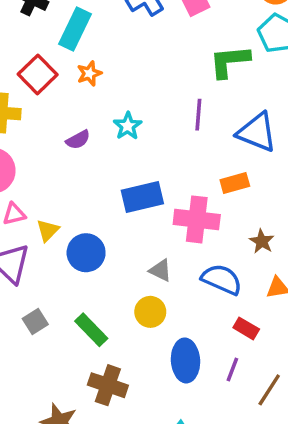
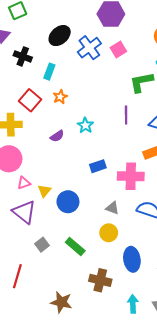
cyan rectangle: (75, 29) -> (49, 72), size x0.7
blue rectangle: (142, 197) -> (98, 166), size x0.7
brown cross: (108, 385) -> (100, 280), moved

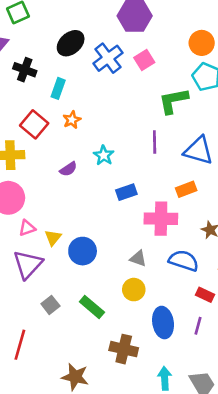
blue rectangle: (98, 166) -> (126, 192), moved
purple triangle: (24, 212) -> (28, 264), turned 35

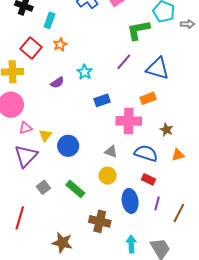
purple line: (155, 142) -> (124, 62), turned 42
red rectangle: (205, 295) -> (149, 179), moved

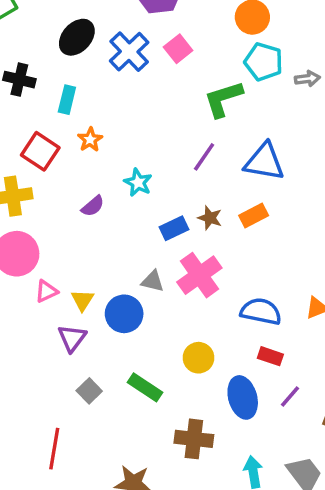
pink cross: (129, 121) -> (199, 275), moved, turned -30
brown star: (166, 130) -> (210, 218), moved
gray triangle: (111, 152) -> (153, 281), moved
purple triangle: (26, 156) -> (72, 338), moved, size x0.7
purple line: (157, 203) -> (290, 396), turned 32

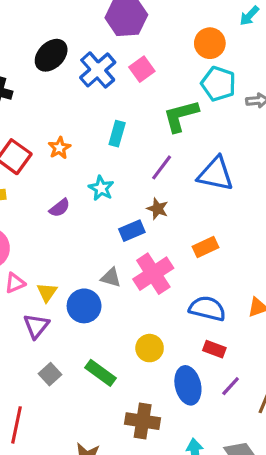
cyan rectangle: (67, 100) -> (117, 134), moved
orange rectangle: (254, 215) -> (205, 247), moved
brown star: (210, 218) -> (158, 209), moved

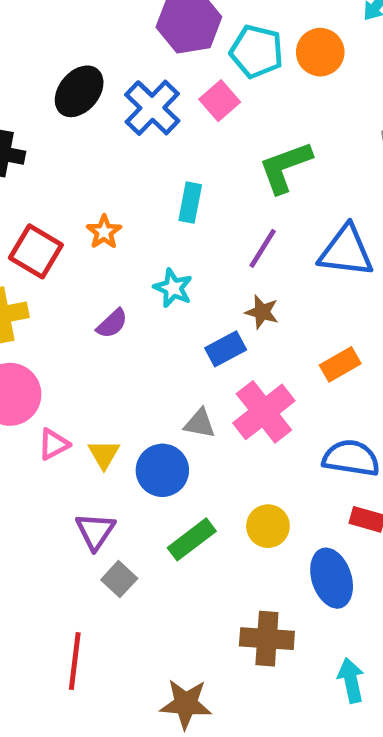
cyan pentagon: (218, 84) -> (257, 51), moved
purple triangle: (36, 326) -> (95, 531), moved
green rectangle: (100, 373) -> (192, 539), moved, turned -68

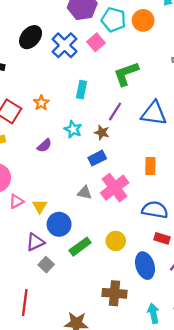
brown star: (262, 312) -> (102, 132), moved
orange rectangle: (340, 364) -> (150, 166), turned -60
blue circle: (162, 470) -> (59, 224), moved
purple triangle: (95, 531) -> (35, 242), turned 30

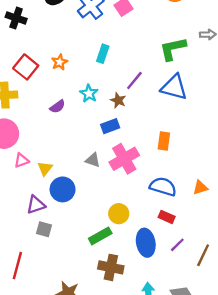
green L-shape: (126, 74) -> (173, 49), moved
green rectangle: (80, 247) -> (100, 236), moved
gray square: (46, 265) -> (44, 229), turned -35

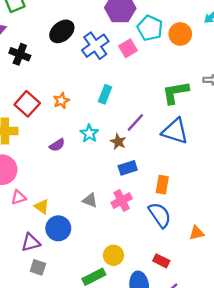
blue rectangle: (110, 126) -> (128, 168), moved
pink cross: (124, 159) -> (122, 200), size x0.7
yellow triangle: (45, 168) -> (42, 207), turned -35
blue semicircle: (163, 187) -> (160, 215), moved, turned 36

